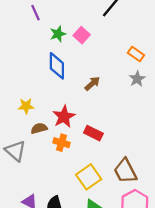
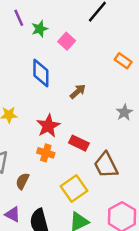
green star: (58, 34) -> (40, 29), moved
gray star: (137, 79) -> (124, 112), moved
brown semicircle: (39, 128) -> (22, 181), moved, turned -49
brown trapezoid: (125, 171) -> (106, 165), moved

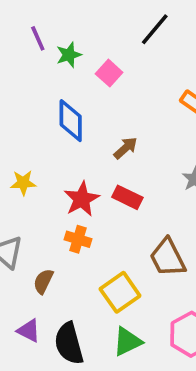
red rectangle: (79, 143) -> (127, 197), moved

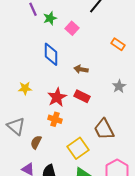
brown arrow: (126, 148) -> (81, 69), turned -128

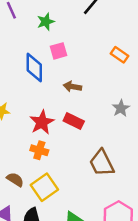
green star: (50, 18) -> (46, 22), moved
pink square: (72, 28) -> (58, 51), moved, turned 32
brown semicircle: (36, 142) -> (15, 180), turned 96
yellow square: (78, 148) -> (44, 187), moved

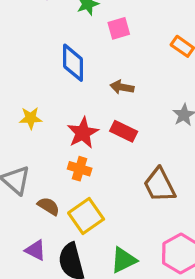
pink square: (58, 51) -> (119, 28), moved

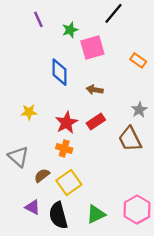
pink square: (119, 28) -> (92, 47), size x1.5
red rectangle: (124, 131) -> (96, 121), turned -60
brown trapezoid: (159, 185) -> (130, 139), moved
brown semicircle: (49, 206) -> (42, 175), turned -70

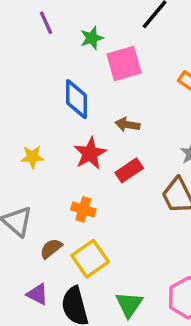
red star: (67, 123) -> (90, 153), moved
green triangle: (96, 214) -> (129, 304), turned -30

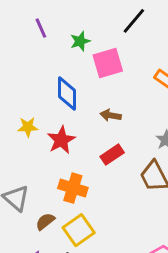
red star: (90, 153) -> (61, 140), moved
yellow star: (32, 157) -> (28, 127), moved
orange cross: (83, 209) -> (73, 188), size x1.4

